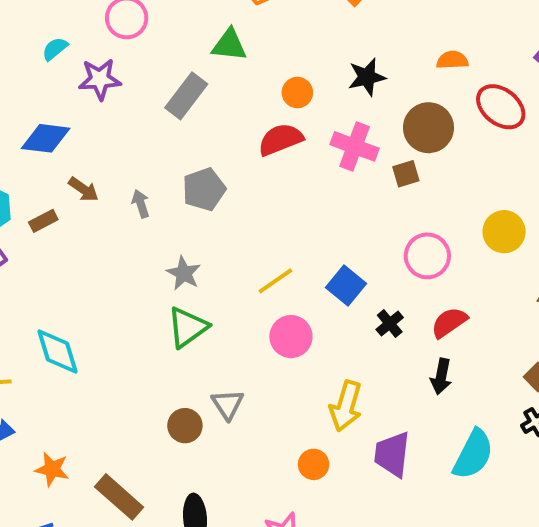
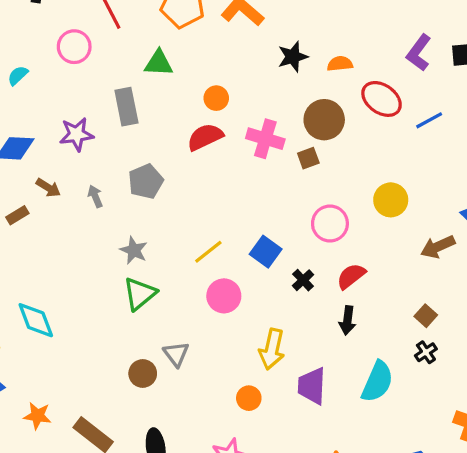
black star: (367, 77) -> (293, 57), moved
purple star: (100, 79) -> (76, 134), moved
gray rectangle: (186, 96) -> (126, 107), turned -45

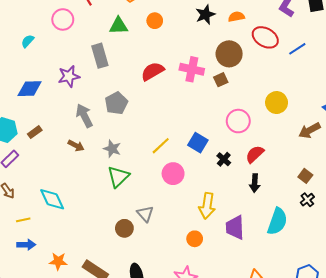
orange circle: (216, 98) -> (155, 21), moved
brown arrow: (48, 188) -> (76, 146), moved
gray arrow: (95, 196) -> (84, 116), size x1.6

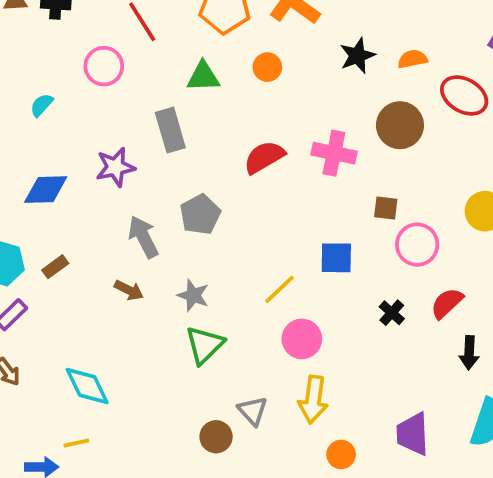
brown square: (221, 80) -> (386, 208), moved, turned 32
blue square: (198, 143) -> (336, 258), moved, turned -30
black arrow: (255, 183) -> (469, 353), moved
yellow arrow: (207, 206) -> (313, 399), moved
yellow line: (23, 220) -> (76, 443), moved

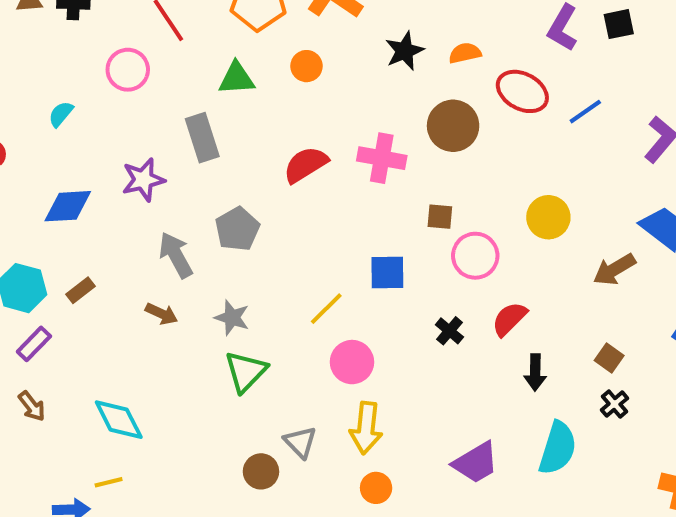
purple trapezoid: (413, 434) -> (476, 463), turned -117
orange circle: (341, 454) -> (376, 488), moved

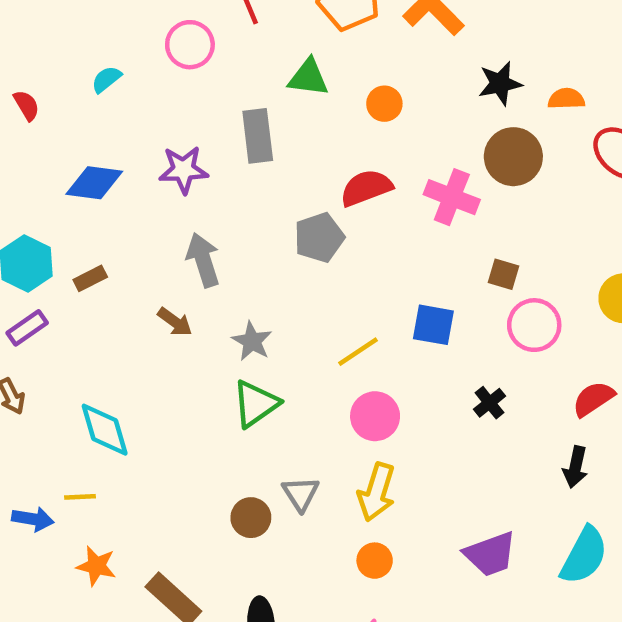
orange circle: (307, 66) -> (384, 104), moved
brown circle: (453, 126) -> (513, 157), moved
gray pentagon: (237, 229) -> (319, 238), moved
red semicircle: (509, 319) -> (593, 399), moved

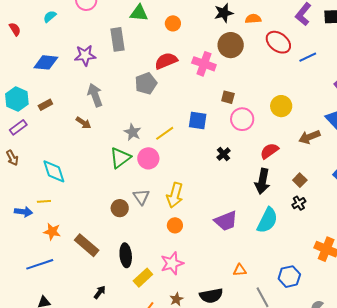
gray star: (252, 341) -> (133, 132), moved
pink circle: (375, 416) -> (148, 158), moved
black arrow: (575, 467) -> (262, 181), size x1.4

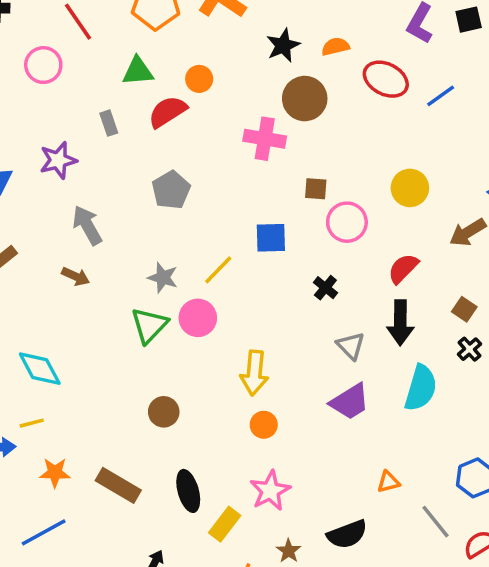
gray rectangle: (117, 39) -> (109, 123), size x0.6
red semicircle: (166, 61) -> (168, 112), moved
gray triangle: (141, 197) -> (351, 346), moved

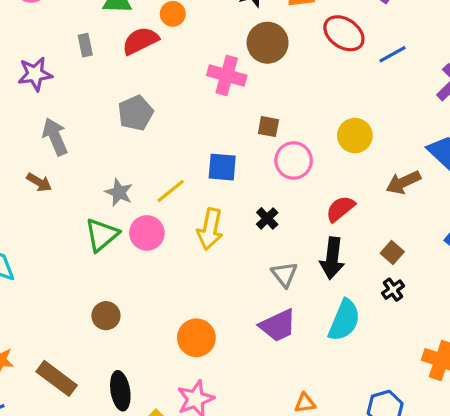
yellow arrow: (254, 373) -> (210, 229), moved
orange circle: (264, 425) -> (196, 338), size x1.5

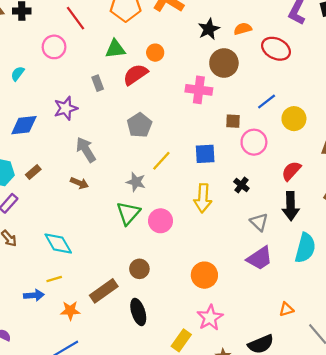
blue line: (393, 54) -> (267, 102), moved
yellow line: (171, 191) -> (161, 161), moved
pink circle: (147, 233) -> (161, 221), moved
brown rectangle: (57, 378) -> (104, 291), moved, turned -64
black ellipse: (120, 391) -> (138, 312), moved

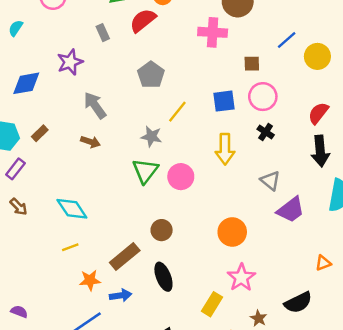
pink circle: (254, 142) -> (263, 97), moved
gray triangle: (259, 222) -> (270, 181), moved
blue arrow: (34, 295) -> (121, 295), moved

